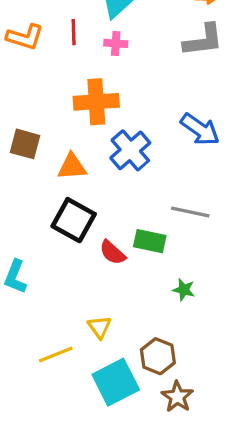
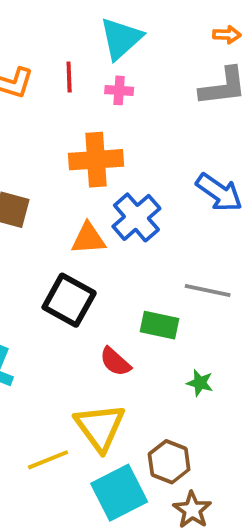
orange triangle: (72, 167) -> (88, 239), moved
red semicircle: (112, 252) -> (115, 362), moved
yellow triangle: (100, 327) -> (100, 427), size x1.8

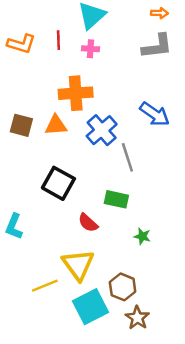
orange triangle: (88, 239) -> (56, 125), moved
gray line: (208, 291) -> (127, 157), moved, turned 60

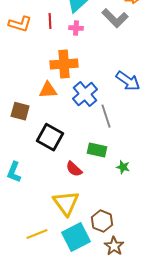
gray L-shape: (157, 46) -> (115, 18), moved, turned 52
brown square: (21, 125) -> (20, 111), moved
green star: (142, 236) -> (123, 167), moved
yellow line: (45, 286) -> (37, 234), moved

